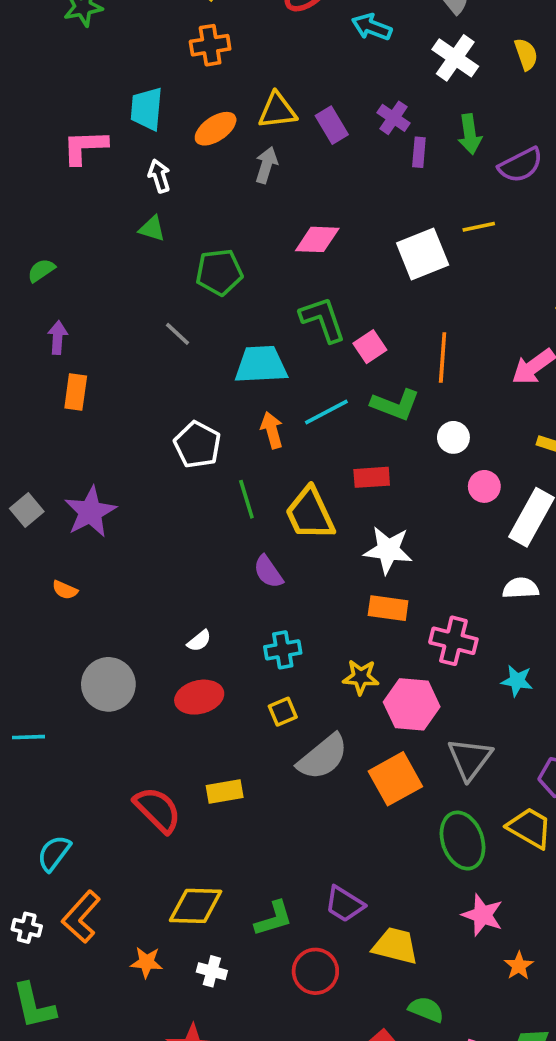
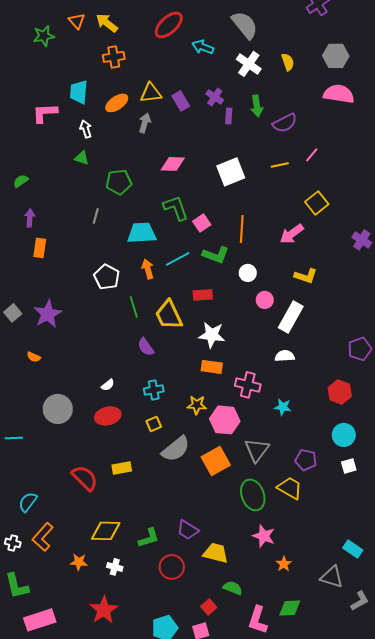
yellow line: (479, 227) -> (280, 165), moved
gray line: (177, 334) -> (96, 216), turned 63

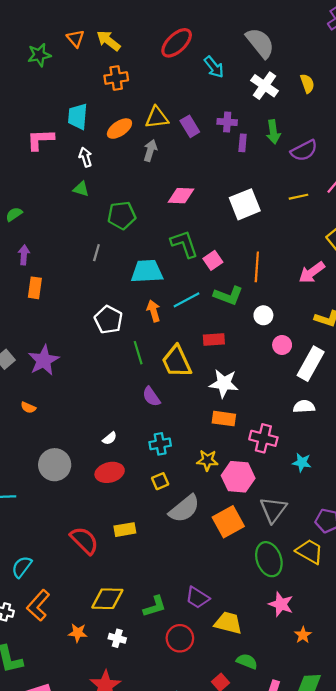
cyan arrow: (203, 47) -> (214, 67), turned -150
purple cross: (215, 97) -> (227, 122), turned -30

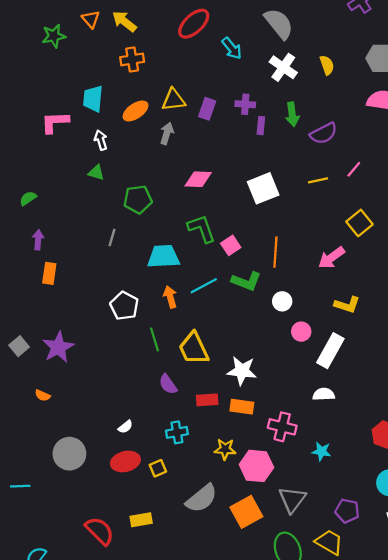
purple rectangle: (190, 126) -> (207, 109), turned 50
red rectangle: (214, 339) -> (207, 400), moved
yellow square: (160, 481) -> (158, 468), moved

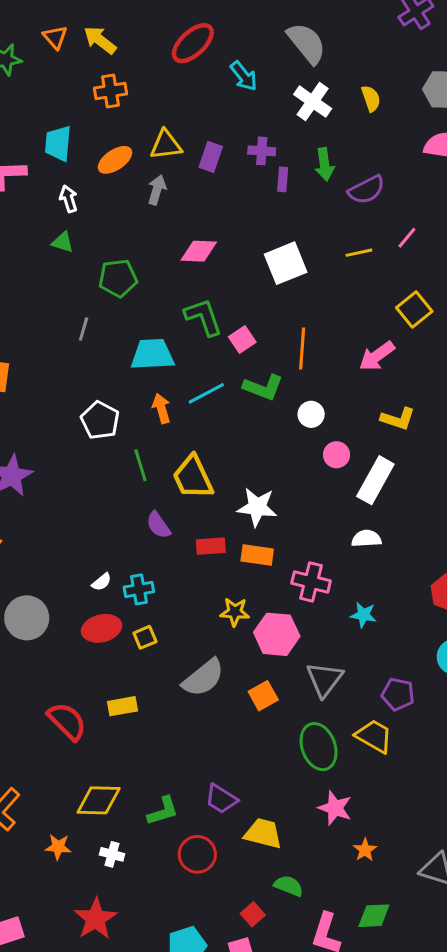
cyan cross: (177, 432) -> (139, 589), moved
orange square: (246, 512) -> (263, 696), size x0.7

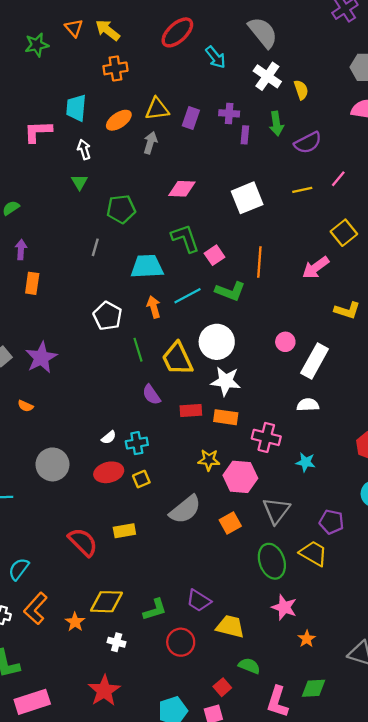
yellow semicircle: (371, 99) -> (301, 90), moved
green triangle: (63, 242) -> (79, 182), turned 42
white circle: (311, 414) -> (217, 342), moved, size x1.8
yellow L-shape: (398, 419) -> (347, 310), moved
orange star: (58, 847) -> (75, 622), moved, turned 30

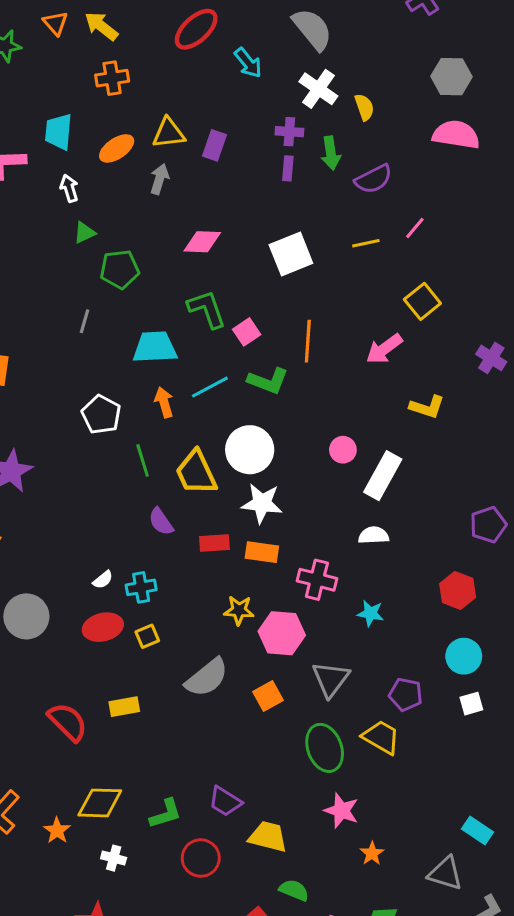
purple cross: (229, 113) -> (289, 132), moved
green triangle: (79, 182) -> (85, 233), moved, turned 36

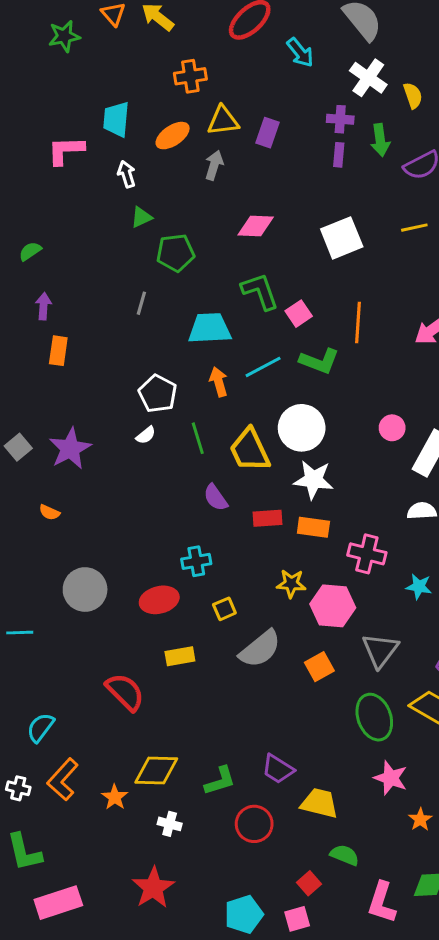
orange cross: (112, 78) -> (190, 76), moved
white semicircle: (103, 580) -> (146, 435), moved
yellow square: (147, 636) -> (224, 609), moved
yellow rectangle: (124, 707) -> (180, 656), moved

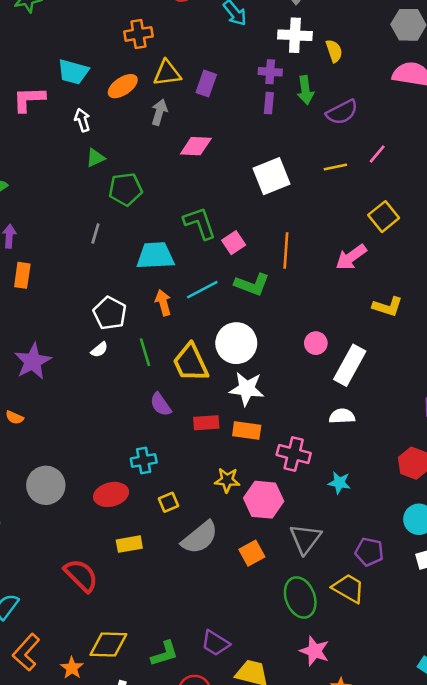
white cross: (368, 78) -> (295, 35), turned -32
cyan trapezoid: (116, 119) -> (73, 72), turned -80
pink diamond: (256, 226) -> (196, 146), moved

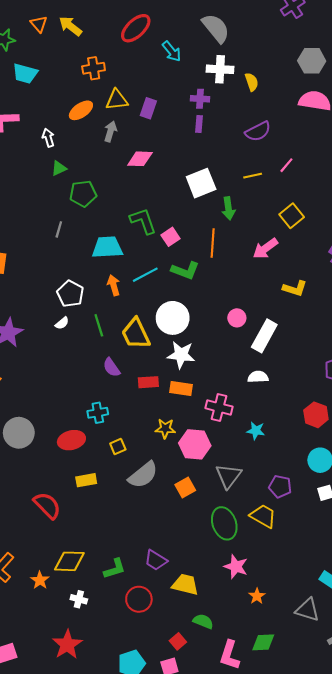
cyan trapezoid: (73, 72) -> (25, 73), moved
green arrow: (305, 90) -> (228, 208), moved

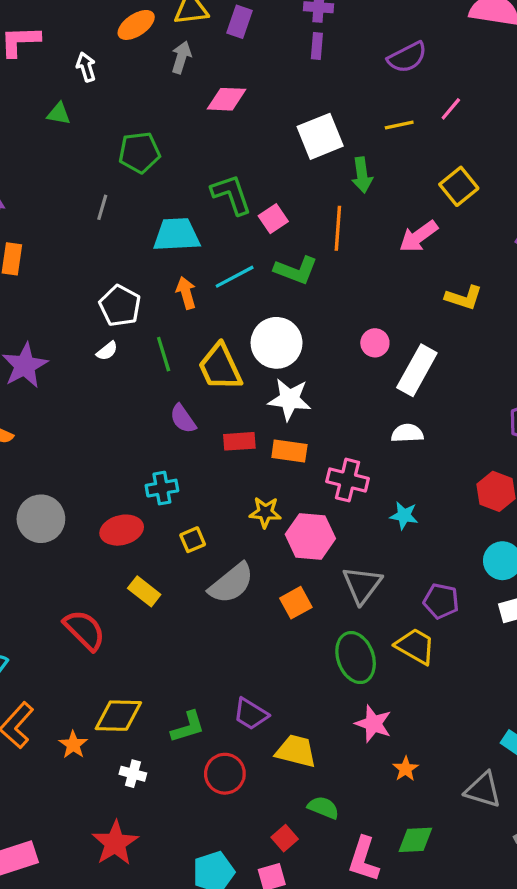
green triangle: (59, 168) -> (59, 114), moved, turned 35
yellow rectangle: (86, 480) -> (144, 591), turned 48

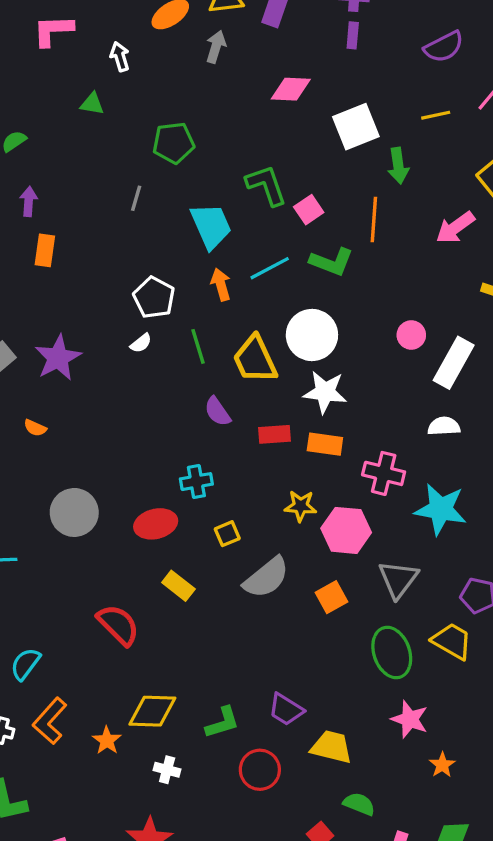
pink diamond: (227, 99) -> (291, 89), moved
cyan trapezoid: (176, 235) -> (211, 226), turned 69
cyan star: (404, 516) -> (441, 509), size x1.8

